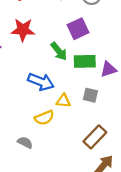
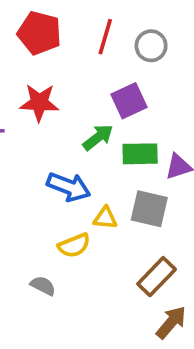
green arrow: (59, 51) -> (98, 137), turned -90
gray square: (90, 95) -> (149, 209), size x1.5

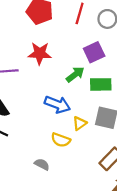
yellow triangle: (105, 218) -> (80, 123), turned -40
yellow semicircle: (74, 245) -> (61, 140), turned 42

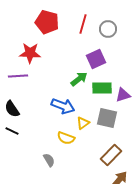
red star: (40, 53) -> (30, 53), moved
gray semicircle: (42, 164) -> (49, 160), turned 32

